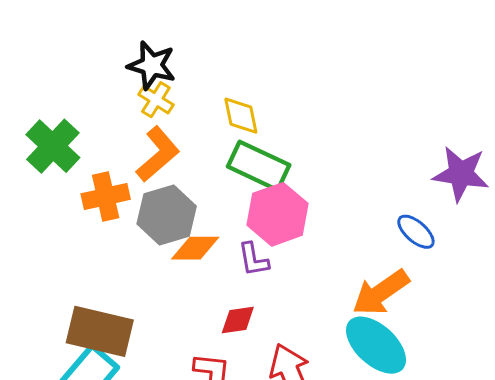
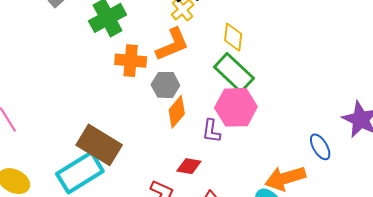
gray hexagon: (167, 215) -> (165, 85), size x0.7
orange diamond: (195, 248) -> (177, 112), turned -68

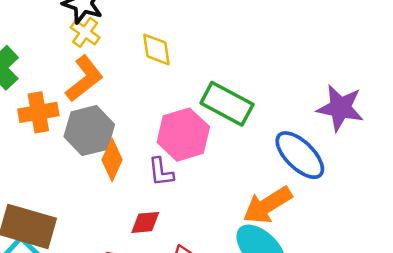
green rectangle: (234, 73) -> (227, 104), moved
gray hexagon: (165, 85) -> (89, 131), size x1.4
blue ellipse: (320, 147) -> (300, 155), size x1.6

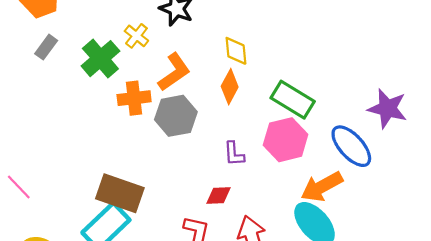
yellow cross: (85, 32) -> (136, 36), moved
pink hexagon: (183, 135) -> (286, 140), moved
orange diamond: (112, 160) -> (230, 87), moved

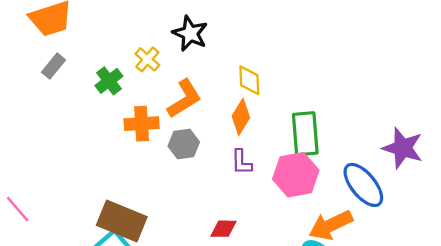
green cross: (100, 59) -> (109, 81), size x0.7
green rectangle: (293, 100) -> (305, 134), turned 51
gray hexagon: (176, 116) -> (184, 144), size x0.7
purple L-shape: (234, 154) -> (241, 162), moved

